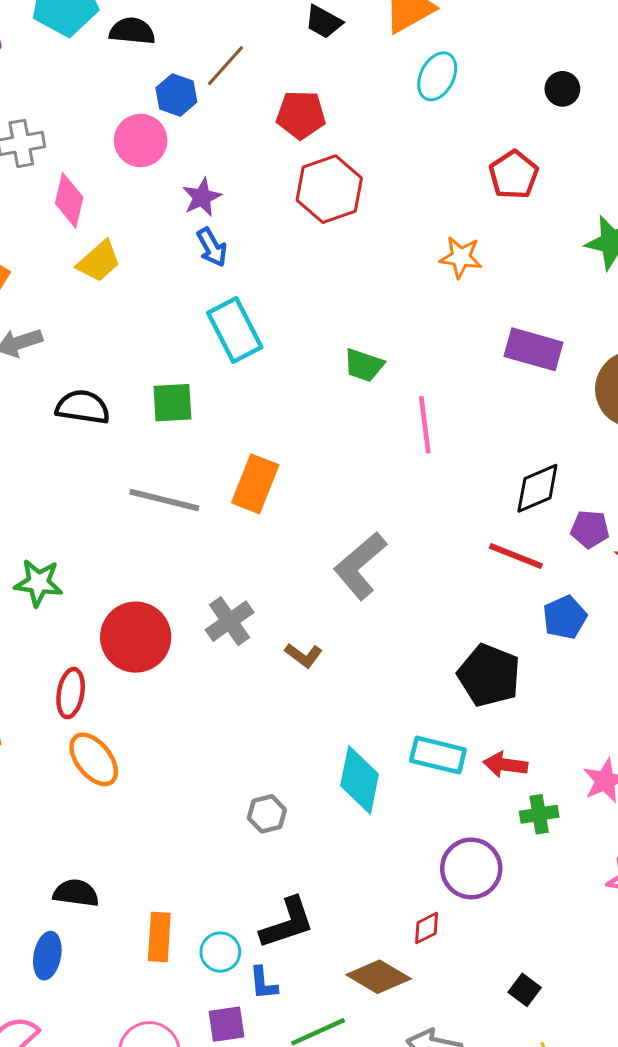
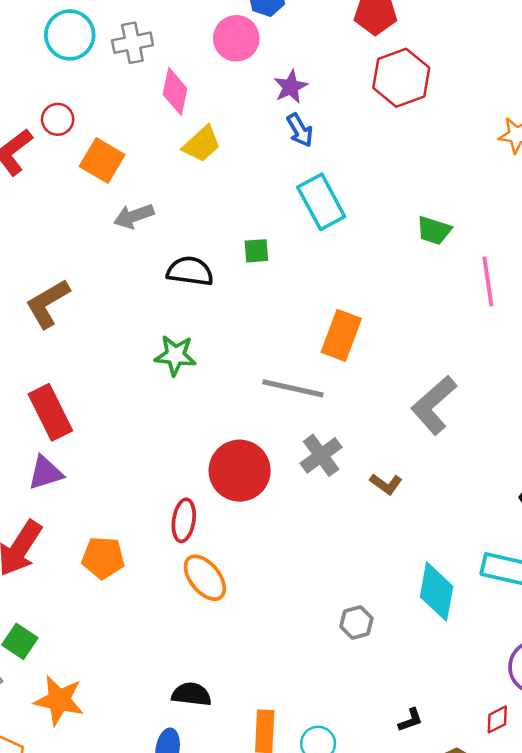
green square: (172, 403) -> (256, 251), moved, size x0.7
gray line: (164, 500) -> (293, 388), moved
green star: (38, 583) -> (175, 355), moved
black L-shape: (287, 923) -> (411, 720), moved, size x0.5

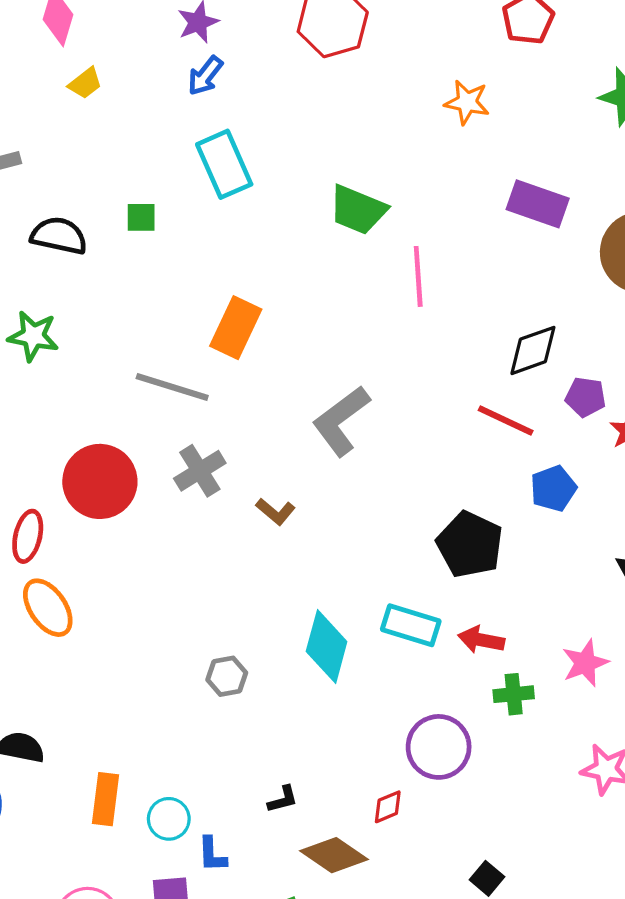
blue arrow: (300, 130) -> (205, 76), turned 64
yellow trapezoid: (202, 144) -> (85, 83), size x0.7
green trapezoid: (434, 230) -> (358, 210), size x1.4

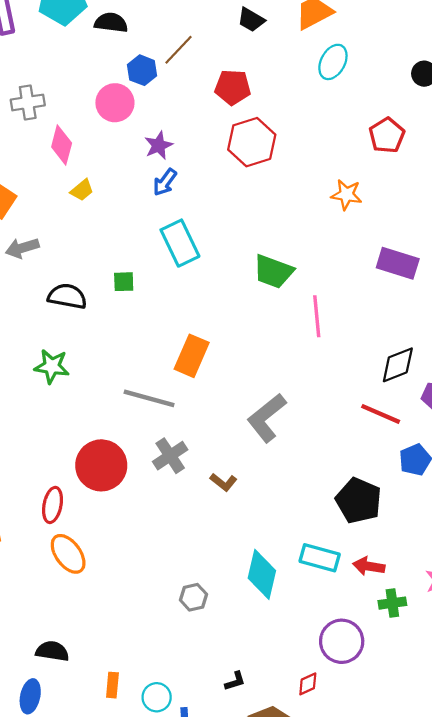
orange rectangle: (105, 799) -> (112, 685), size x0.7

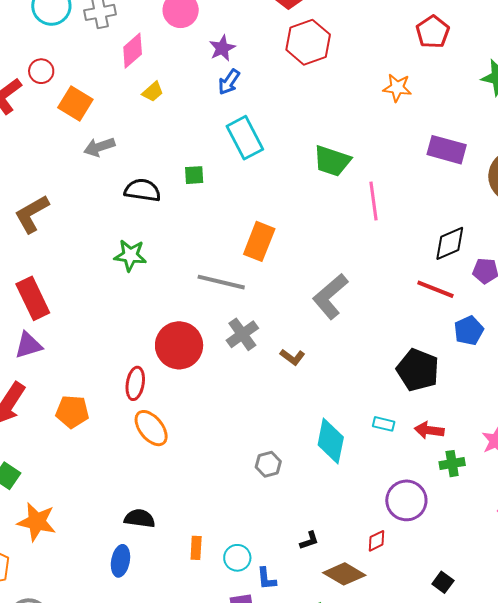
pink diamond: (62, 145) -> (133, 51), turned 36
cyan rectangle: (320, 558) -> (384, 424), size x0.6

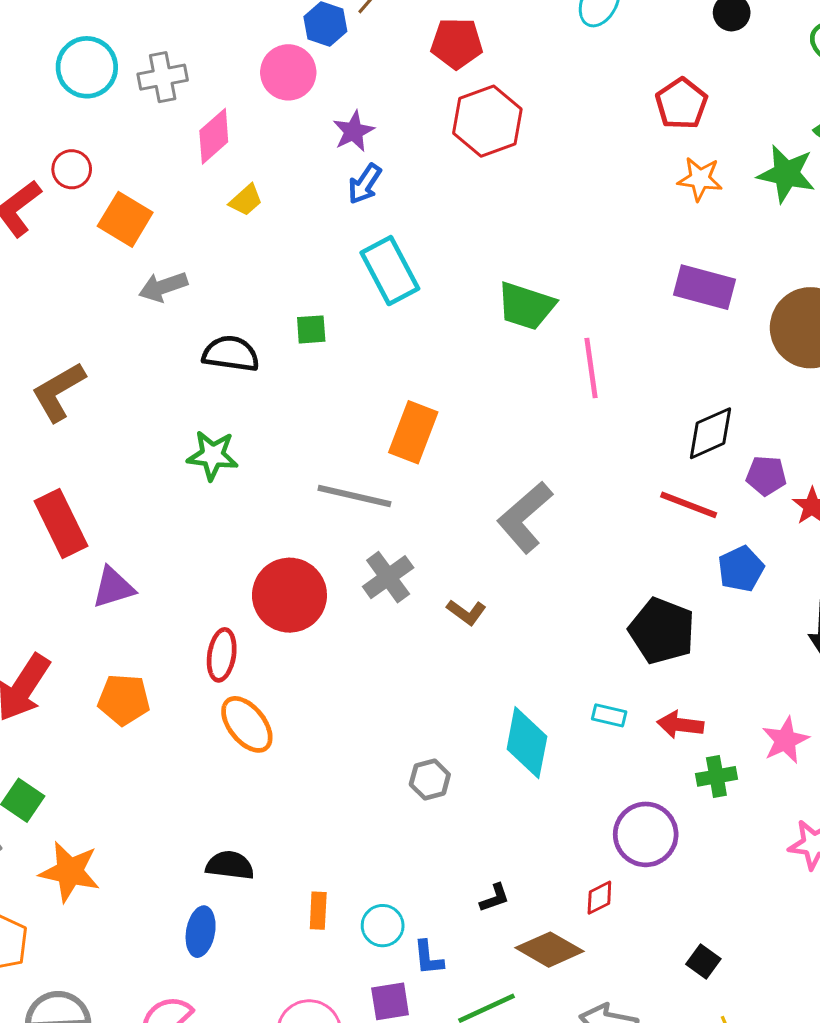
orange star: (397, 88) -> (700, 179), moved
purple triangle: (28, 345) -> (113, 588), moved

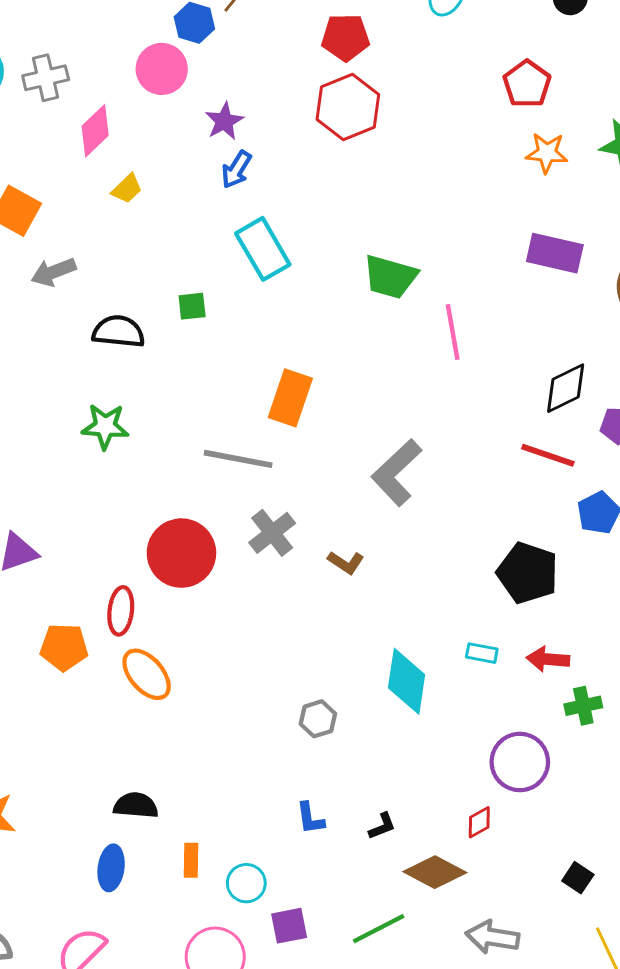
red pentagon: (457, 43) -> (346, 37), moved
orange pentagon: (124, 700) -> (64, 647), moved
orange rectangle: (318, 911) -> (191, 860), moved
cyan circle: (383, 926) -> (246, 883), moved
blue L-shape: (428, 958) -> (310, 818), moved

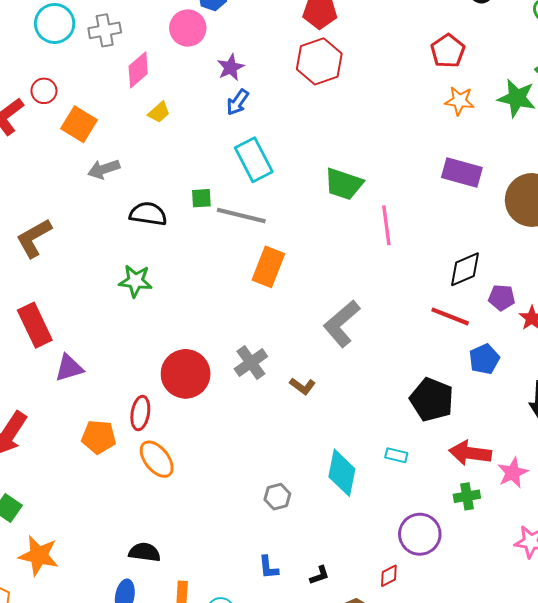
gray line: (238, 459) -> (241, 216), moved
red arrow: (548, 659) -> (470, 453), moved, size x1.4

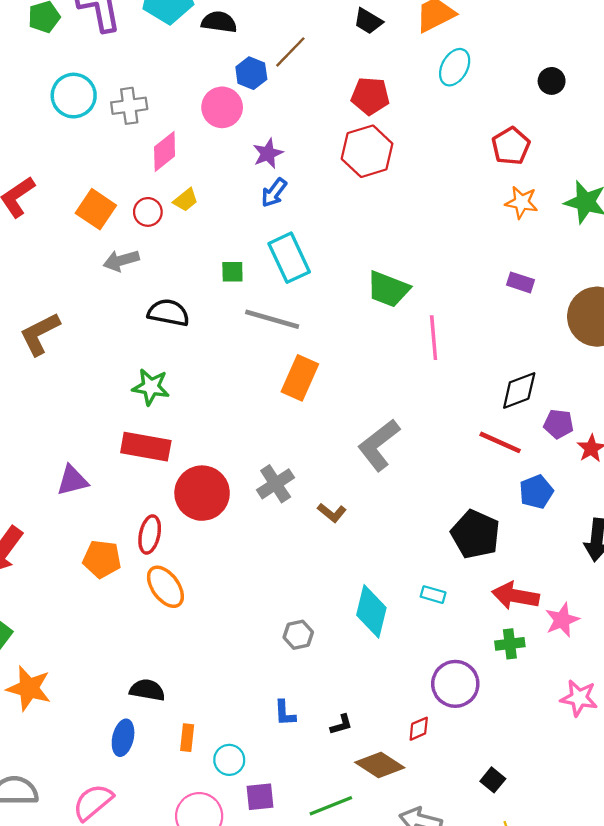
red circle: (44, 91) -> (148, 212), moved
purple rectangle: (462, 173) -> (521, 282), size x0.6
green square: (201, 198) -> (232, 272), moved
red rectangle: (35, 325) -> (146, 447), moved, turned -57

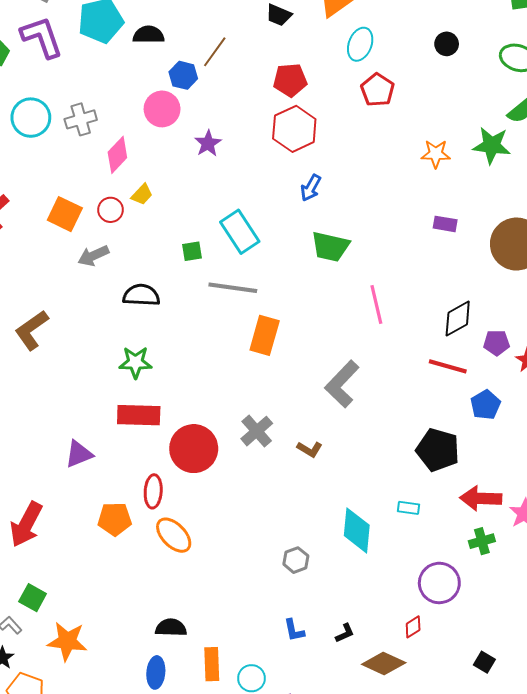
red pentagon: (511, 146) -> (378, 90), moved
blue arrow: (274, 193) -> (311, 188), moved
pink line: (434, 338) -> (376, 305), moved
orange rectangle: (187, 738) -> (212, 664), size x1.4

